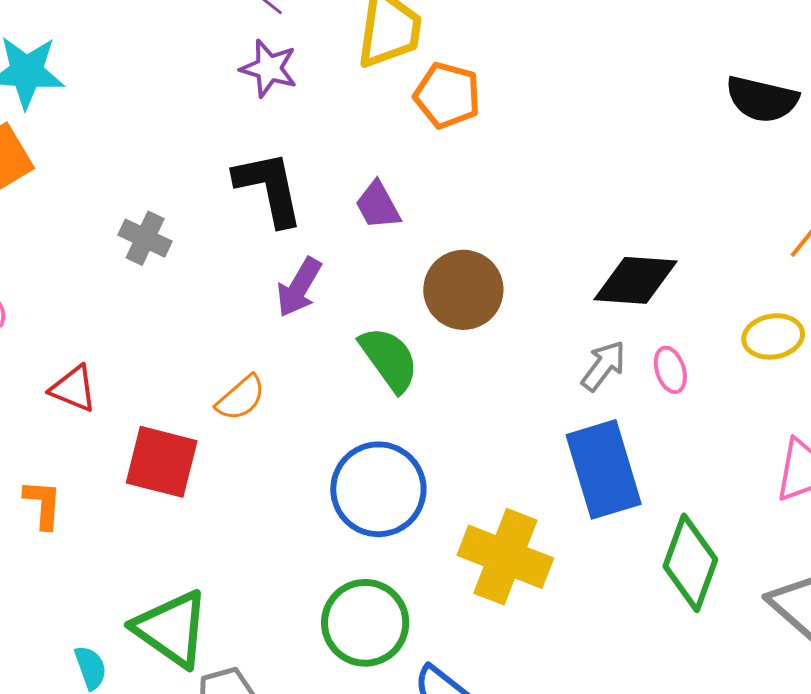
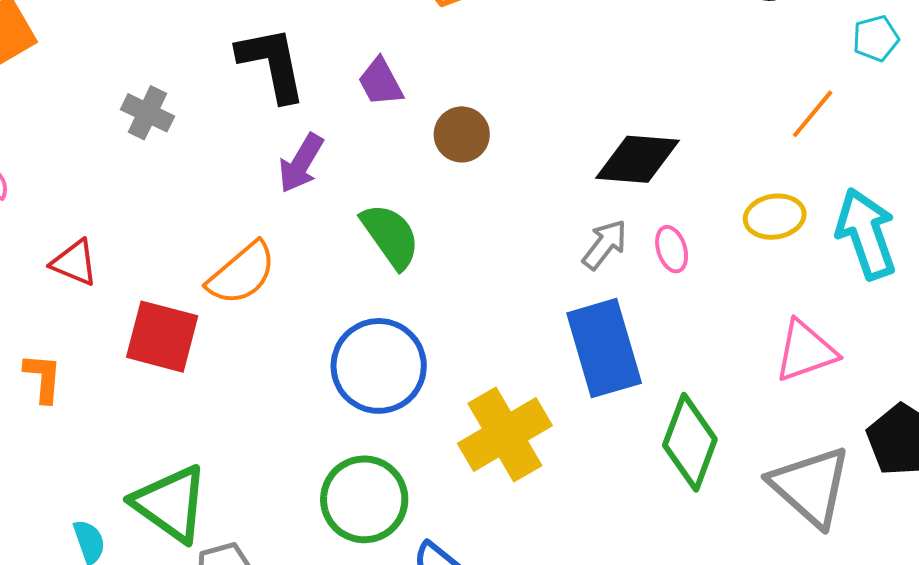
brown circle: (463, 290) -> (462, 134), moved, size x0.7
orange semicircle: (241, 398) -> (242, 273), size x1.4
yellow cross: (505, 557) -> (505, 435), turned 38

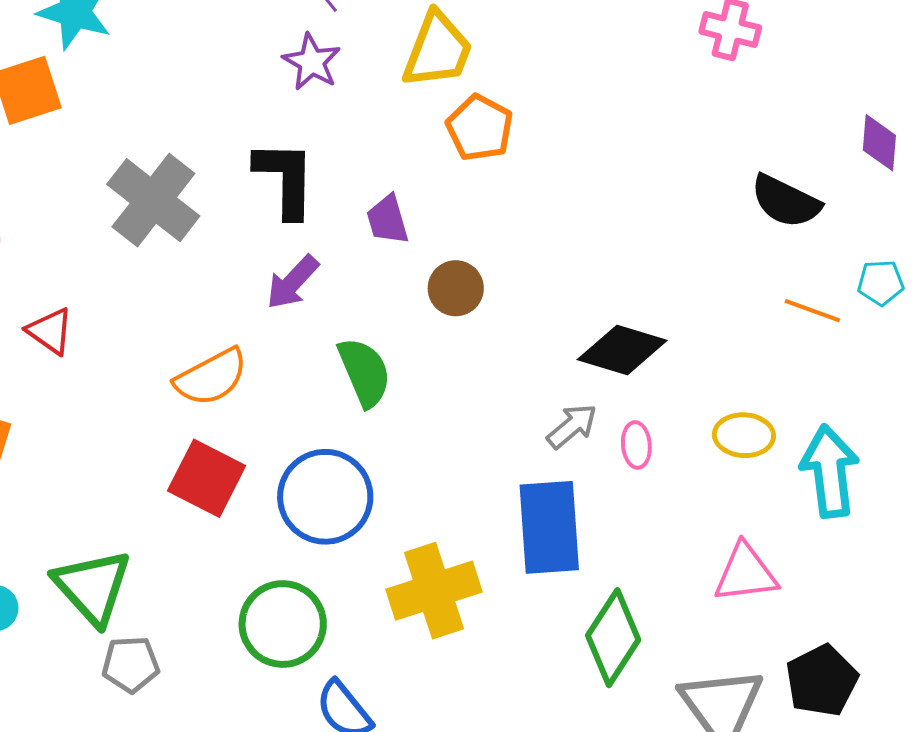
gray cross: (147, 113) -> (153, 200), size x1.8
orange line: (813, 114) -> (812, 311), moved, turned 58
red square: (162, 337) -> (207, 478), moved

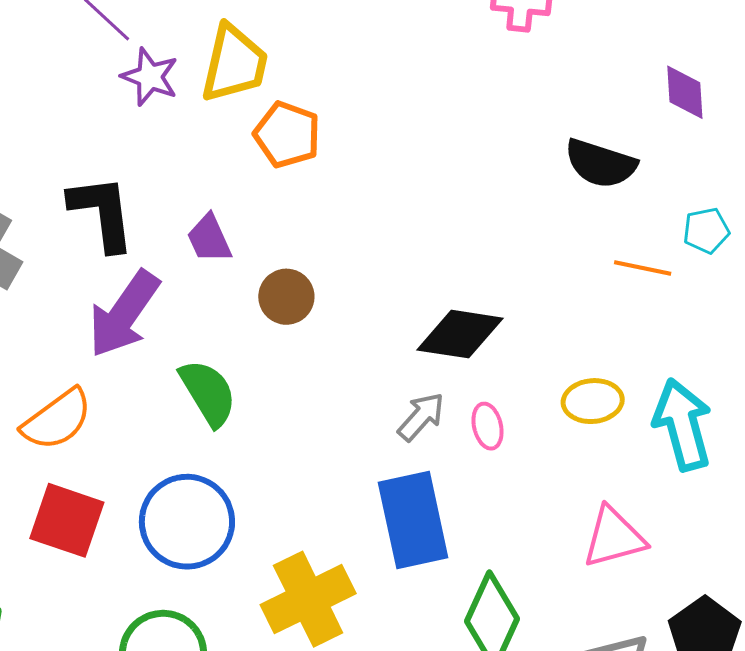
purple star: (312, 62) -> (150, 77), moved
purple arrow: (292, 282) -> (124, 314), size x1.5

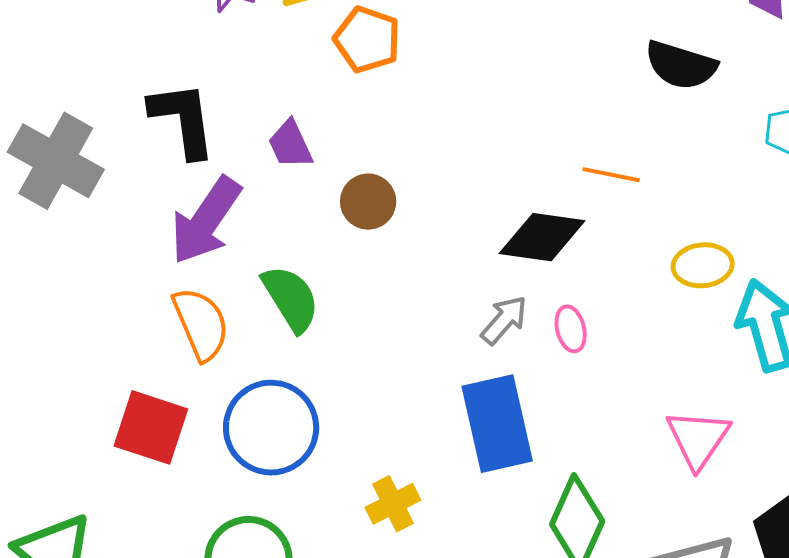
orange line: (643, 268) -> (611, 175), moved
yellow ellipse: (593, 401) -> (703, 265), moved
orange semicircle: (57, 420) -> (201, 324), moved, turned -76
pink triangle: (614, 537) -> (698, 439), turned -40
yellow cross: (308, 599) -> (393, 504), size x0.6

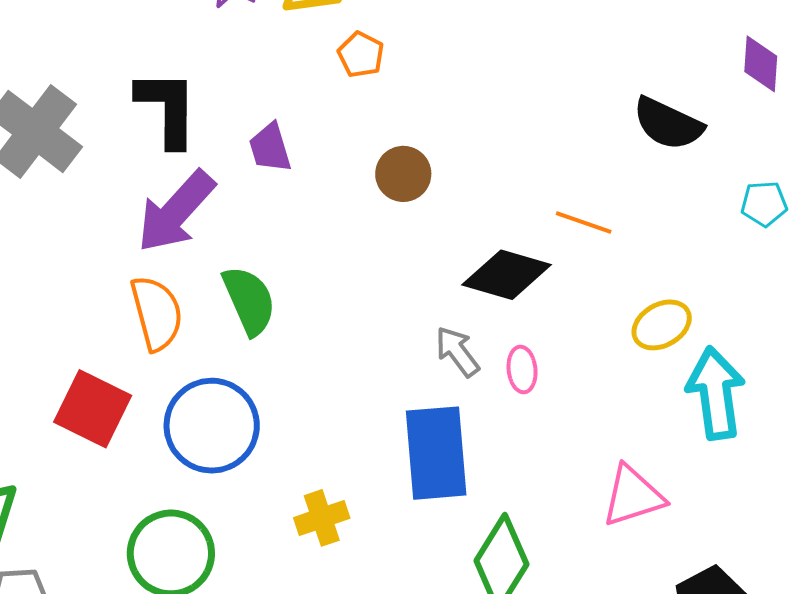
orange pentagon: (367, 39) -> (361, 55), size x0.7
brown circle: (368, 202) -> (403, 174), moved
yellow ellipse: (703, 265) -> (662, 325), turned -32
gray arrow: (504, 320) -> (457, 352), turned -86
pink triangle: (698, 439) -> (633, 496), turned 30

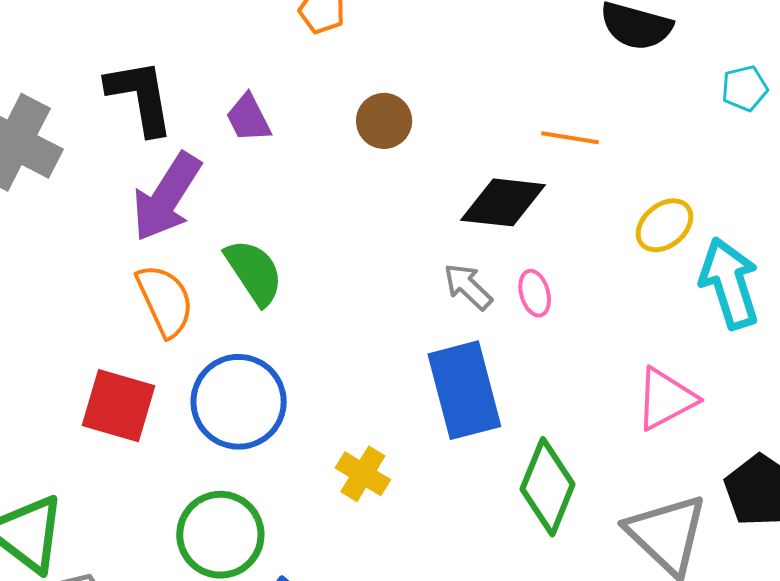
yellow cross: (322, 518) -> (363, 474), turned -30

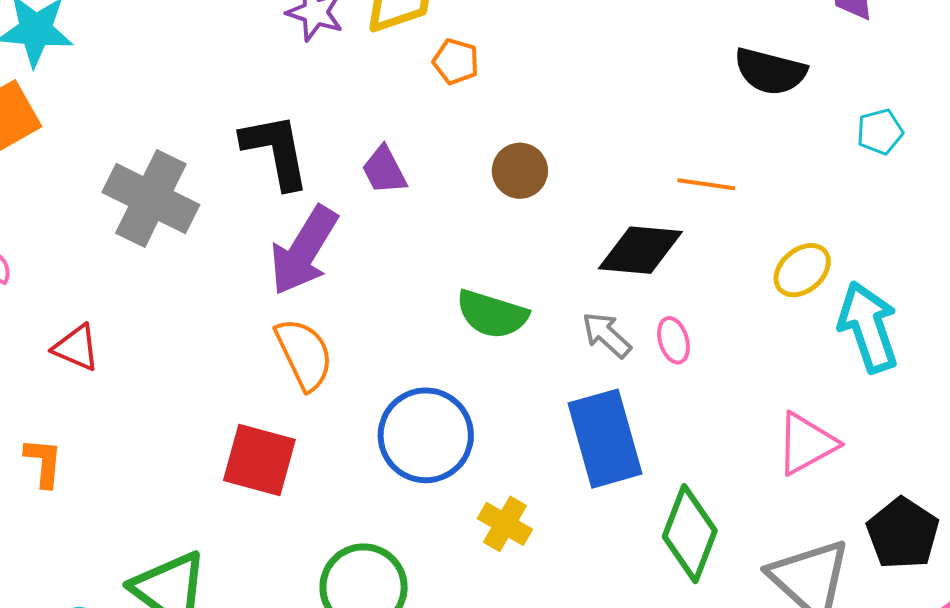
green semicircle: (254, 272) -> (492, 314), moved, turned 142
blue circle: (239, 402) -> (426, 435), moved

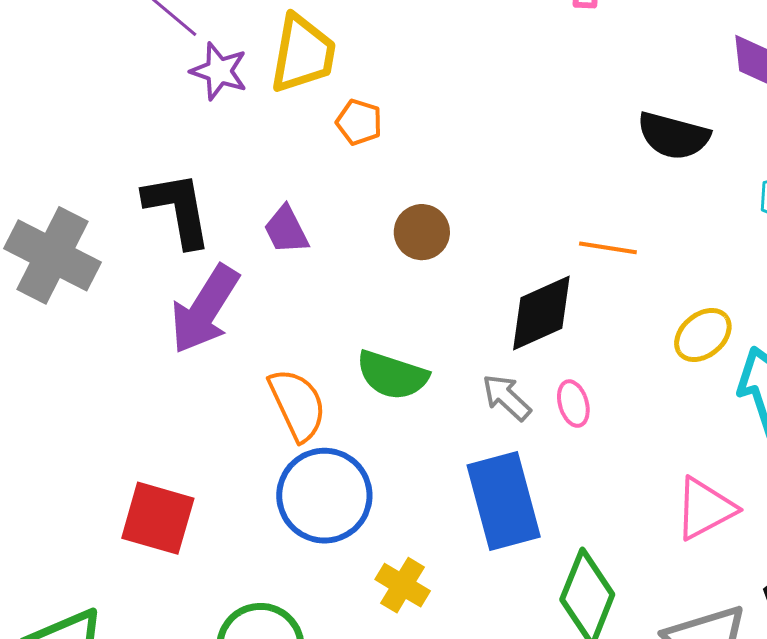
black diamond: (640, 250) -> (541, 313), turned -30
orange semicircle: (304, 354) -> (297, 405), moved

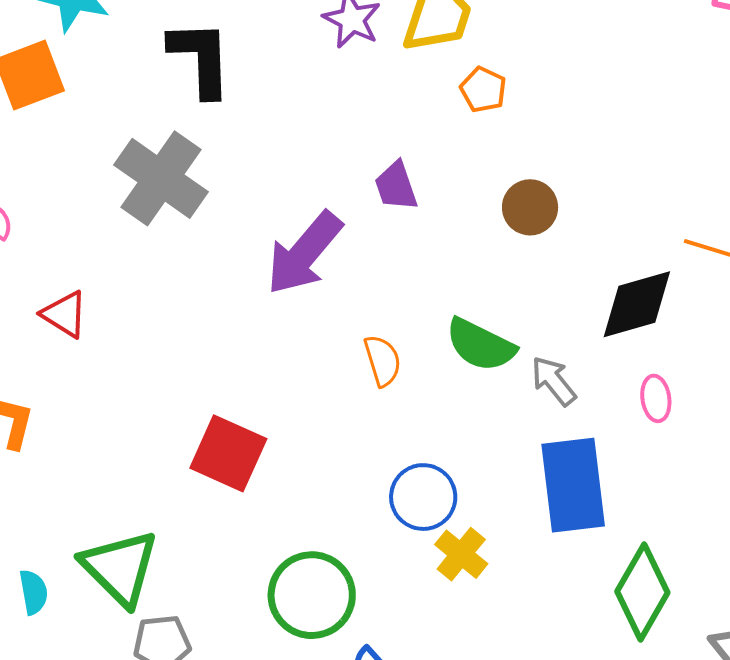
black L-shape: (178, 209) -> (201, 58), moved
gray arrow: (507, 397) -> (554, 381), moved
orange semicircle: (297, 405) -> (383, 361), size x0.7
blue circle: (324, 496) -> (423, 497), moved, size x0.7

